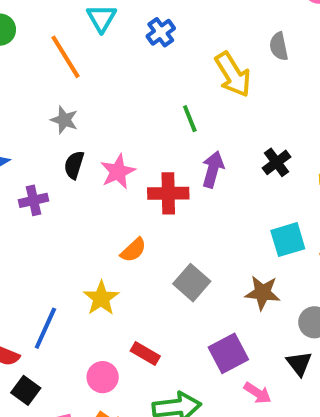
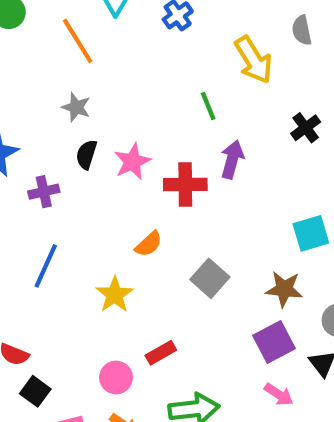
black cross: (277, 162) -> (306, 128), moved
blue line: (45, 328) -> (46, 266), moved
purple square: (228, 353) -> (274, 342), moved
red rectangle: (145, 354) -> (161, 353), turned -60

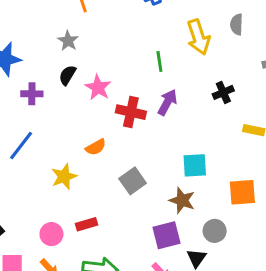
pink star: (132, 162) -> (98, 88), turned -30
cyan square: (311, 233) -> (195, 165), moved

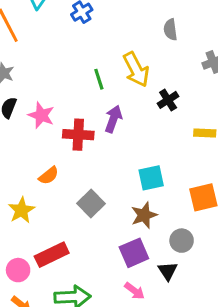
yellow arrow: (198, 37) -> (136, 69), moved
brown star: (182, 200) -> (144, 215), turned -30
red rectangle: (86, 224) -> (52, 255), size x1.5

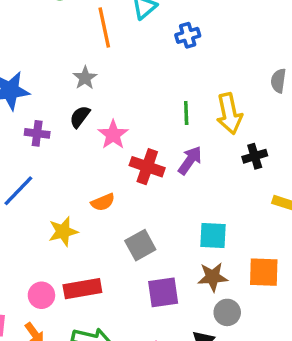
brown star: (144, 215) -> (213, 277), moved
purple square: (134, 253) -> (163, 292), moved

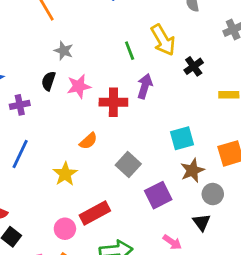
gray star: (85, 78) -> (64, 51), moved
pink star: (113, 135) -> (79, 86), turned -30

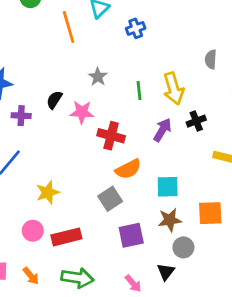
gray star: (64, 51) -> (98, 77), moved
purple arrow: (145, 86) -> (162, 130), moved
orange semicircle: (88, 141) -> (128, 169), moved, size x1.4
pink circle: (65, 229) -> (33, 231), moved

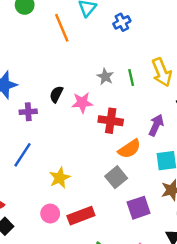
gray star: (98, 77) -> (105, 77), moved
purple arrow: (162, 130) -> (156, 125), moved

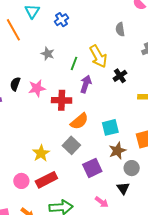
gray star: (105, 77) -> (48, 54), moved
green line: (131, 77) -> (74, 63), turned 40
purple arrow: (156, 125) -> (86, 84), moved
yellow star: (60, 178) -> (41, 153), moved

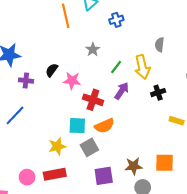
gray semicircle: (120, 29) -> (160, 45), moved
cyan square: (110, 127) -> (77, 126), moved
pink circle: (21, 181) -> (27, 177), moved

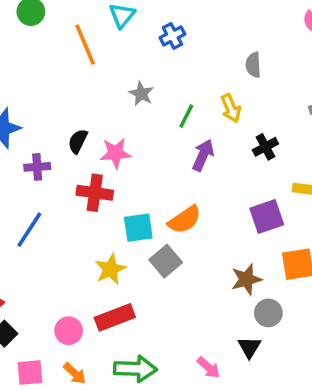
yellow arrow: (142, 67) -> (231, 108), size x0.7
red cross: (93, 100) -> (95, 193), moved
purple square: (104, 176) -> (267, 216), moved

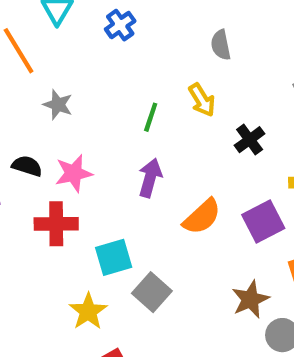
gray star: (141, 94) -> (58, 105), moved
black semicircle: (78, 141) -> (27, 166), turned 90
purple arrow: (203, 155) -> (150, 178), moved
orange semicircle: (185, 220) -> (202, 217), moved

